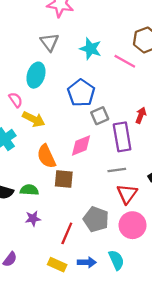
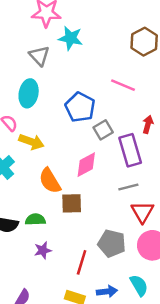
cyan star: (91, 49) -> (71, 38), moved
pink line: (125, 61) -> (123, 85), moved

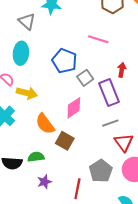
brown square: (72, 203) -> (65, 141), turned 36
gray pentagon: (112, 243) -> (101, 171), turned 30

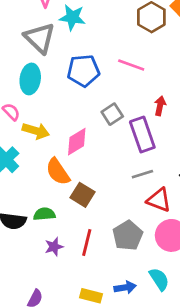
gray triangle: (27, 21) -> (40, 38), size x1.4
blue pentagon: (64, 61) -> (83, 71), moved, turned -30
pink diamond: (74, 108) -> (77, 142), moved
red triangle: (124, 142) -> (159, 200), turned -36
red line: (77, 189) -> (87, 243), moved

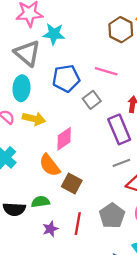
gray square: (112, 114) -> (92, 100), moved
yellow arrow: (36, 131) -> (34, 119), moved

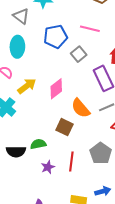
gray triangle: (27, 53) -> (21, 16), size x0.7
yellow arrow: (34, 119) -> (27, 86), moved, turned -48
orange semicircle: (50, 165) -> (81, 108), moved

